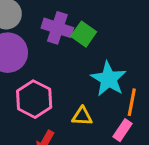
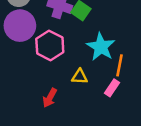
pink hexagon: (34, 99) -> (50, 46), moved

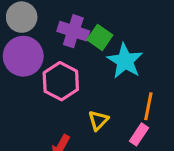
cyan star: (101, 47) -> (125, 61), moved
yellow triangle: (80, 77) -> (98, 120), turned -49

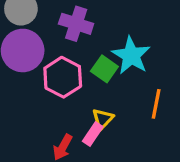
green square: (100, 37) -> (104, 69), moved
pink rectangle: (139, 134) -> (93, 134), moved

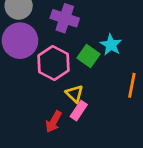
cyan star: (131, 56) -> (111, 45), size x0.7
yellow triangle: (103, 119) -> (75, 94), moved, turned -30

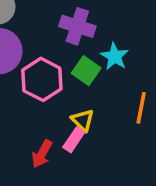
purple cross: (65, 18) -> (77, 26), moved
yellow triangle: (75, 94) -> (83, 120), moved

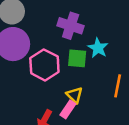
green square: (86, 71) -> (77, 58), turned -30

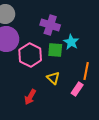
pink rectangle: (68, 109) -> (77, 89), moved

